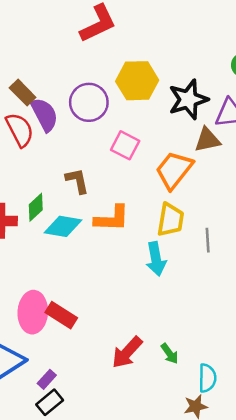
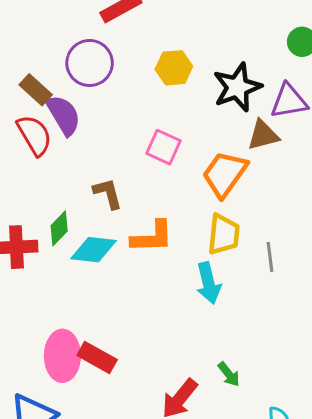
yellow hexagon: (137, 81) -> (174, 68), size x0.7
purple circle: (89, 102) -> (90, 63), moved
green arrow: (170, 354) -> (229, 374), moved

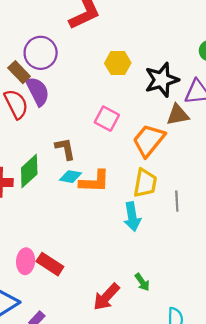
purple circle: (90, 63) -> (41, 53), moved
green diamond: (59, 228) -> (29, 171), size x1.4
cyan diamond: (93, 250) -> (70, 177), moved, size x0.7
pink ellipse: (62, 356) -> (26, 261), size x0.7

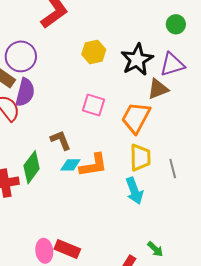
purple semicircle: (38, 91) -> (25, 92), turned 52

